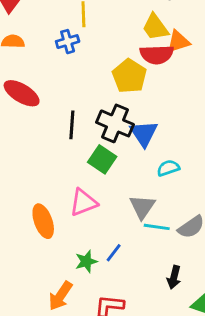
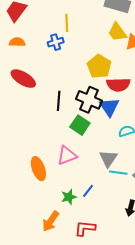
red semicircle: (157, 54) -> (118, 85), moved

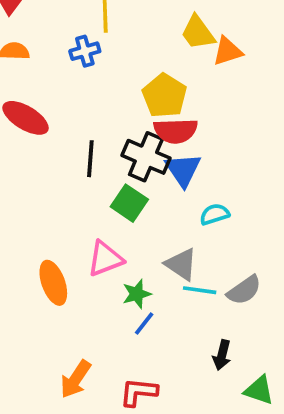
red semicircle: (118, 85) -> (176, 131), moved
gray triangle: (108, 158) -> (181, 264), turned -30
green star: (69, 197) -> (137, 294), moved

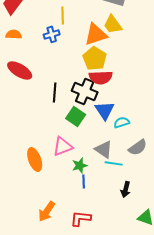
orange triangle: (227, 51) -> (96, 34), moved, size x1.4
blue triangle: (183, 170) -> (105, 110), moved
gray semicircle: (244, 290) -> (138, 147), moved
blue line: (144, 324) -> (84, 181), turned -40
black arrow: (222, 355) -> (126, 189), moved

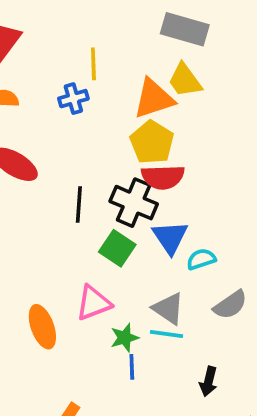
cyan line: (114, 163) -> (167, 334), moved

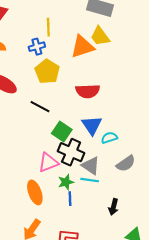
yellow pentagon: (152, 142) -> (47, 71), moved
black cross: (134, 203) -> (71, 152), moved
black line: (79, 204) -> (40, 107), turned -66
orange ellipse: (42, 327) -> (35, 192), moved

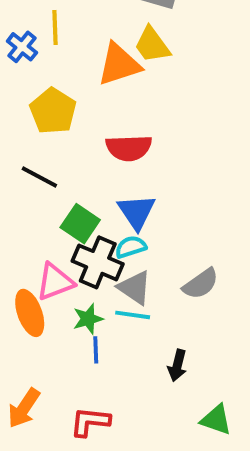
blue cross: (37, 47) -> (22, 47), moved, turned -35
cyan semicircle: (109, 138) -> (131, 247), moved
orange ellipse: (35, 192) -> (30, 313), moved

